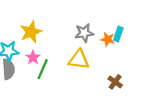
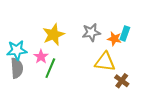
yellow star: (31, 32) -> (54, 35), moved
yellow triangle: (79, 60) -> (105, 62), moved

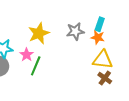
cyan rectangle: (125, 33) -> (100, 24), moved
yellow triangle: (105, 62) -> (103, 60), moved

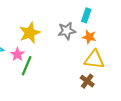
cyan rectangle: (100, 24) -> (86, 15), moved
brown cross: (105, 78) -> (87, 81), moved

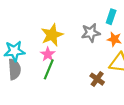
pink star: (17, 54) -> (48, 54), moved
brown cross: (87, 81) -> (97, 79), moved

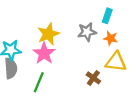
pink star: (48, 54) -> (44, 53), size x1.5
green line: (49, 69) -> (39, 82), moved

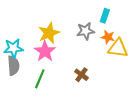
yellow triangle: (116, 62) -> (118, 48), moved
brown cross: (93, 78) -> (81, 75), moved

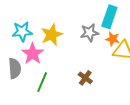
cyan rectangle: (105, 16) -> (109, 17), size x1.5
cyan star: (13, 48) -> (22, 32), moved
pink star: (45, 51) -> (33, 54), moved

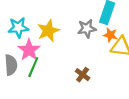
green line: (42, 82) -> (33, 67), moved

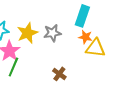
gray star: (87, 29) -> (52, 33), moved

